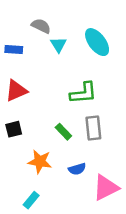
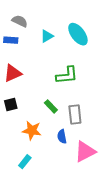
gray semicircle: (41, 26) -> (20, 21), moved
cyan triangle: (58, 45) -> (47, 36), turned 32
gray rectangle: (93, 128) -> (75, 114), moved
blue semicircle: (77, 169) -> (62, 137), turned 96

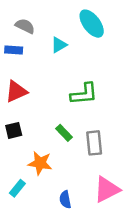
cyan ellipse: (78, 34) -> (92, 24), moved
blue semicircle: (62, 137) -> (65, 200), moved
cyan rectangle: (25, 162) -> (17, 188), moved

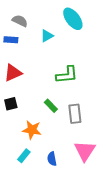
cyan rectangle: (17, 188) -> (24, 156), moved
pink triangle: (107, 189) -> (85, 151), turned -30

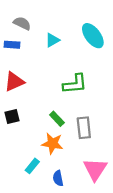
cyan ellipse: (73, 19) -> (93, 36), moved
orange star: (32, 130) -> (52, 143), moved
cyan rectangle: (24, 156) -> (32, 166), moved

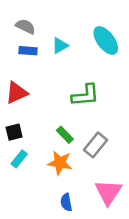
blue rectangle: (12, 45) -> (28, 51), moved
gray rectangle: (84, 128) -> (96, 145), turned 45
cyan rectangle: (32, 166) -> (19, 159), moved

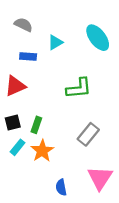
blue rectangle: (28, 51) -> (28, 56), moved
green rectangle: (65, 135) -> (36, 125), moved, turned 63
orange star: (60, 163) -> (42, 151), moved, turned 30

